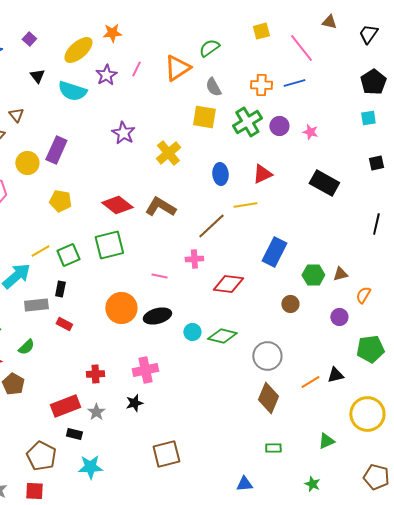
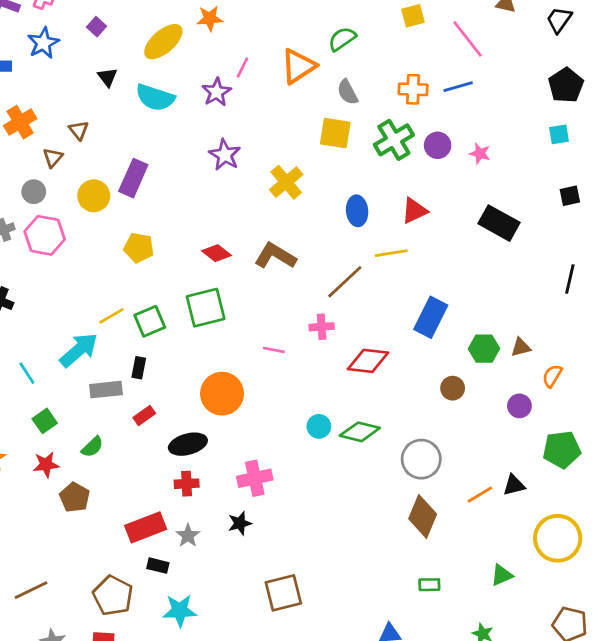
purple star: (106, 75) -> (217, 92), moved
red diamond: (117, 205) -> (217, 253), size x0.7
black ellipse: (157, 316) -> (188, 444), moved
red rectangle: (64, 324) -> (144, 415), turned -63

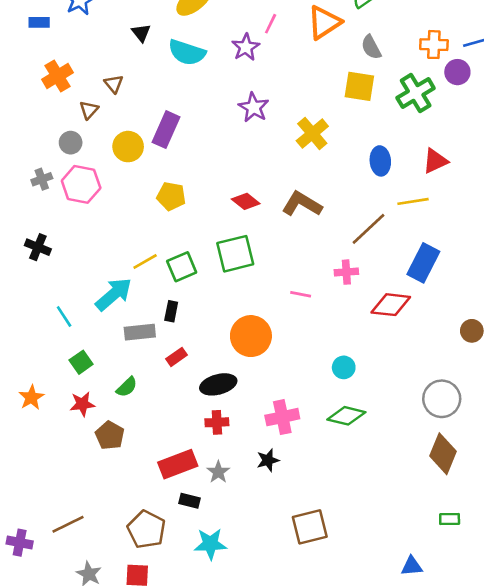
purple circle: (438, 145) -> (457, 72), moved
blue rectangle: (431, 317) -> (423, 263), moved
green diamond: (360, 432) -> (346, 416), moved

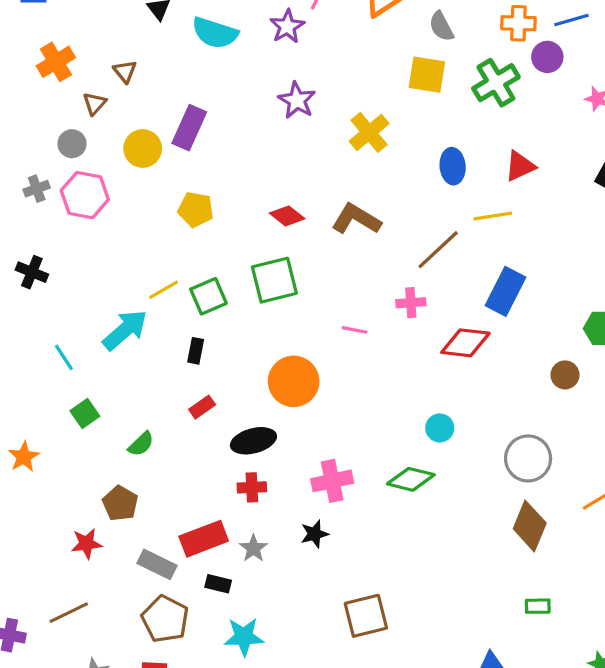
gray rectangle: (140, 332) -> (157, 564), moved, turned 32
cyan circle: (344, 367) -> (440, 428), moved
red star: (82, 404) -> (86, 544), moved

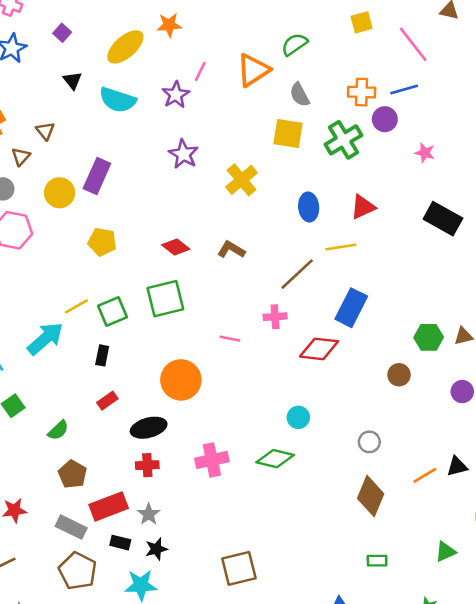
brown L-shape: (356, 219) -> (231, 250), size x0.7
gray circle: (528, 458) -> (369, 442), size x0.6
brown pentagon: (120, 503) -> (72, 474), moved
black star: (314, 534) -> (156, 549), moved

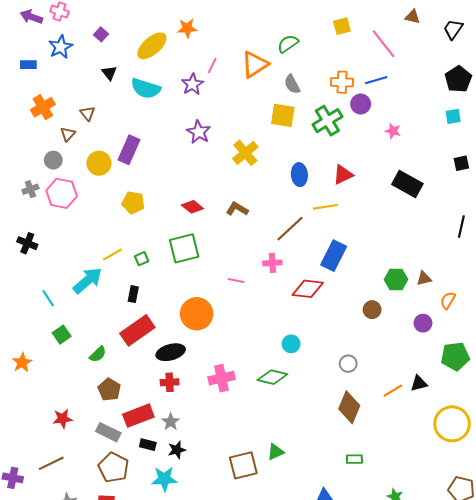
green square: (112, 312) -> (142, 259), size x0.6
red rectangle: (107, 401) -> (137, 330), size x2.0
green triangle: (445, 552) -> (276, 452), moved

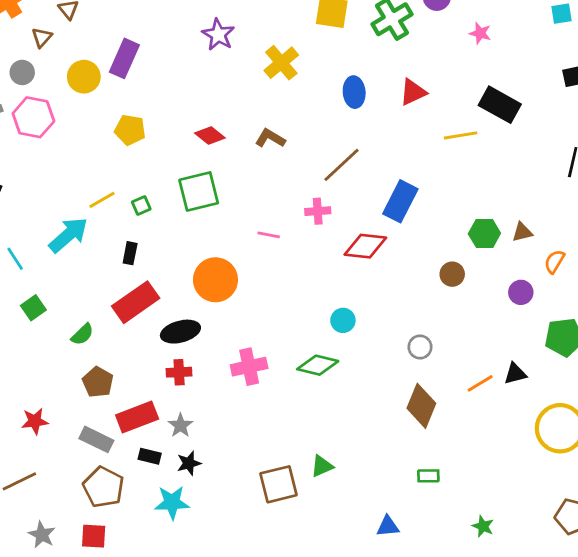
yellow line: (325, 207) -> (461, 135), moved

